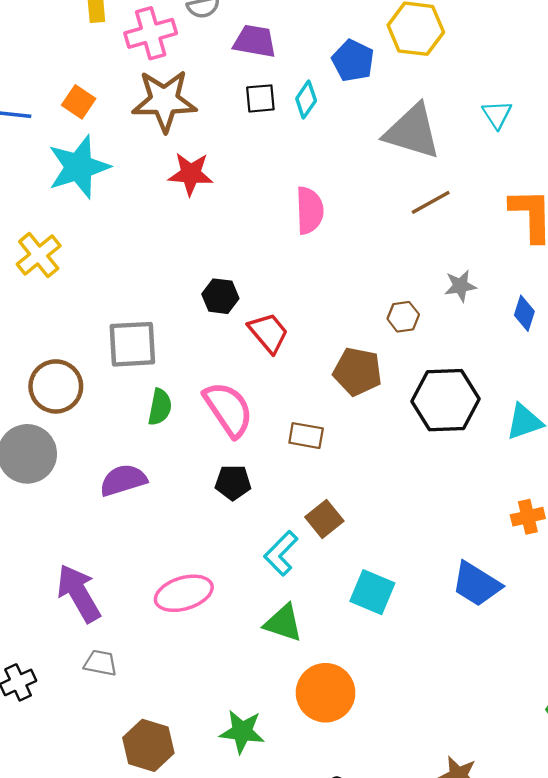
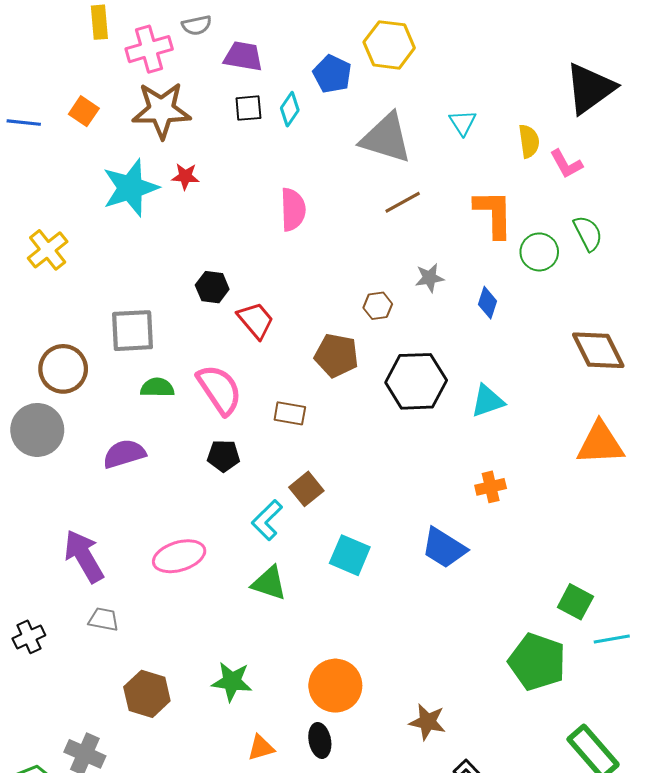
cyan star: (79, 167) -> (130, 188), moved
red star: (191, 174) -> (185, 176), size x0.7
green semicircle: (160, 407) -> (157, 388), turned -100
orange circle: (326, 693) -> (335, 686), moved

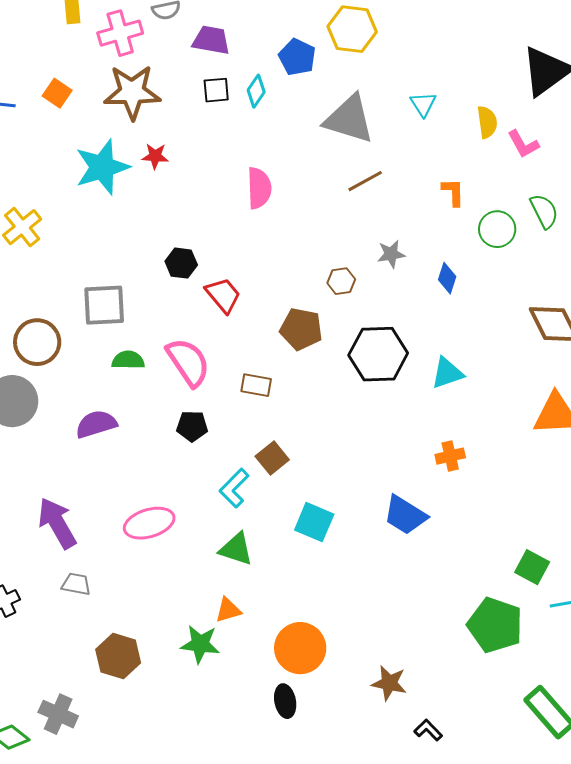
orange L-shape: (494, 214) -> (453, 192), size x0.6
orange triangle: (261, 748) -> (228, 610), moved

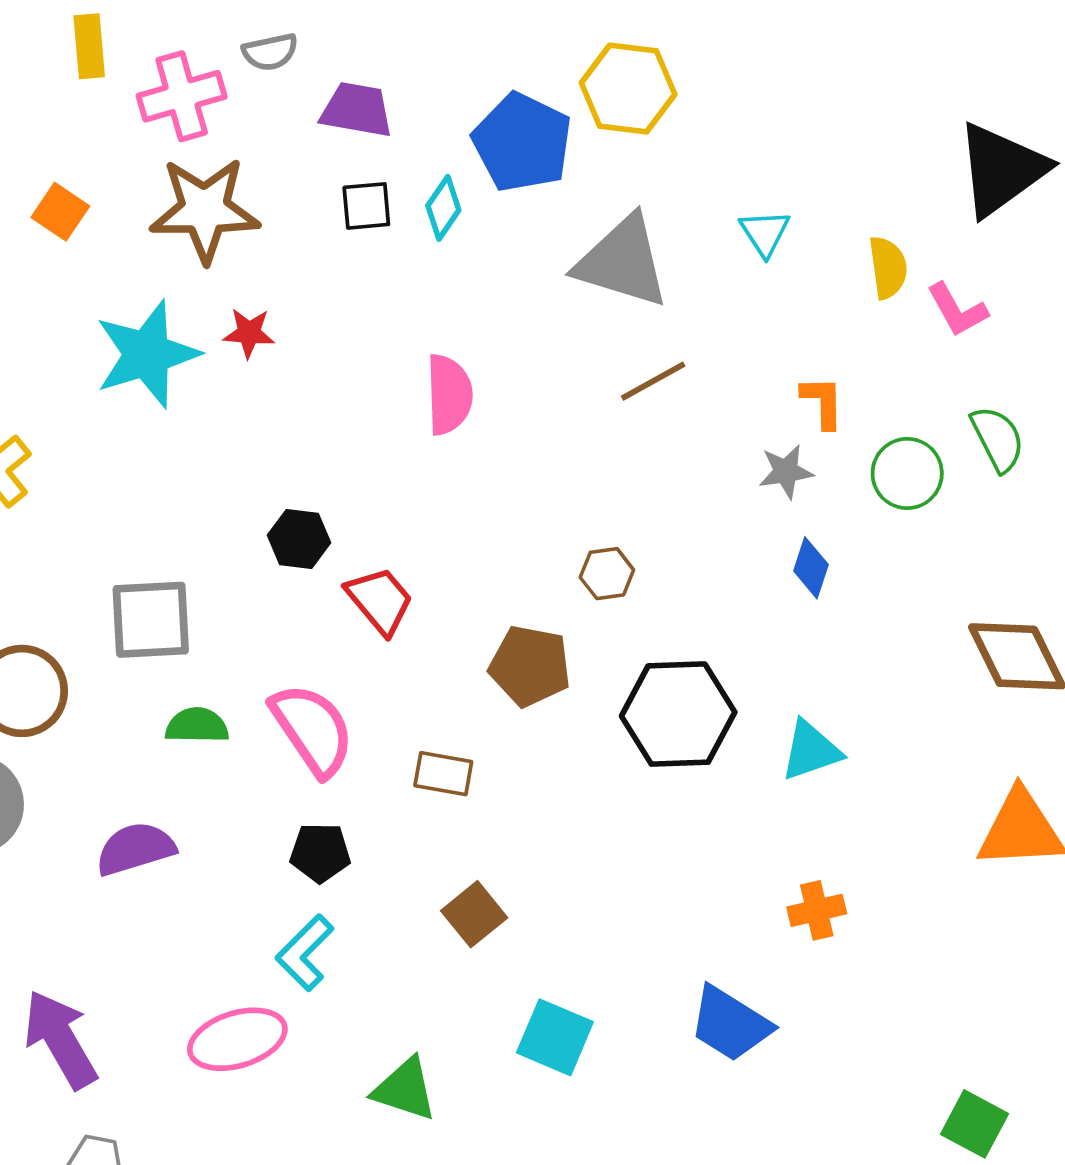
blue pentagon: (297, 57) -> (522, 142), size x1.4
gray star: (391, 254) -> (786, 472), moved
cyan L-shape: (234, 488) -> (305, 953), moved

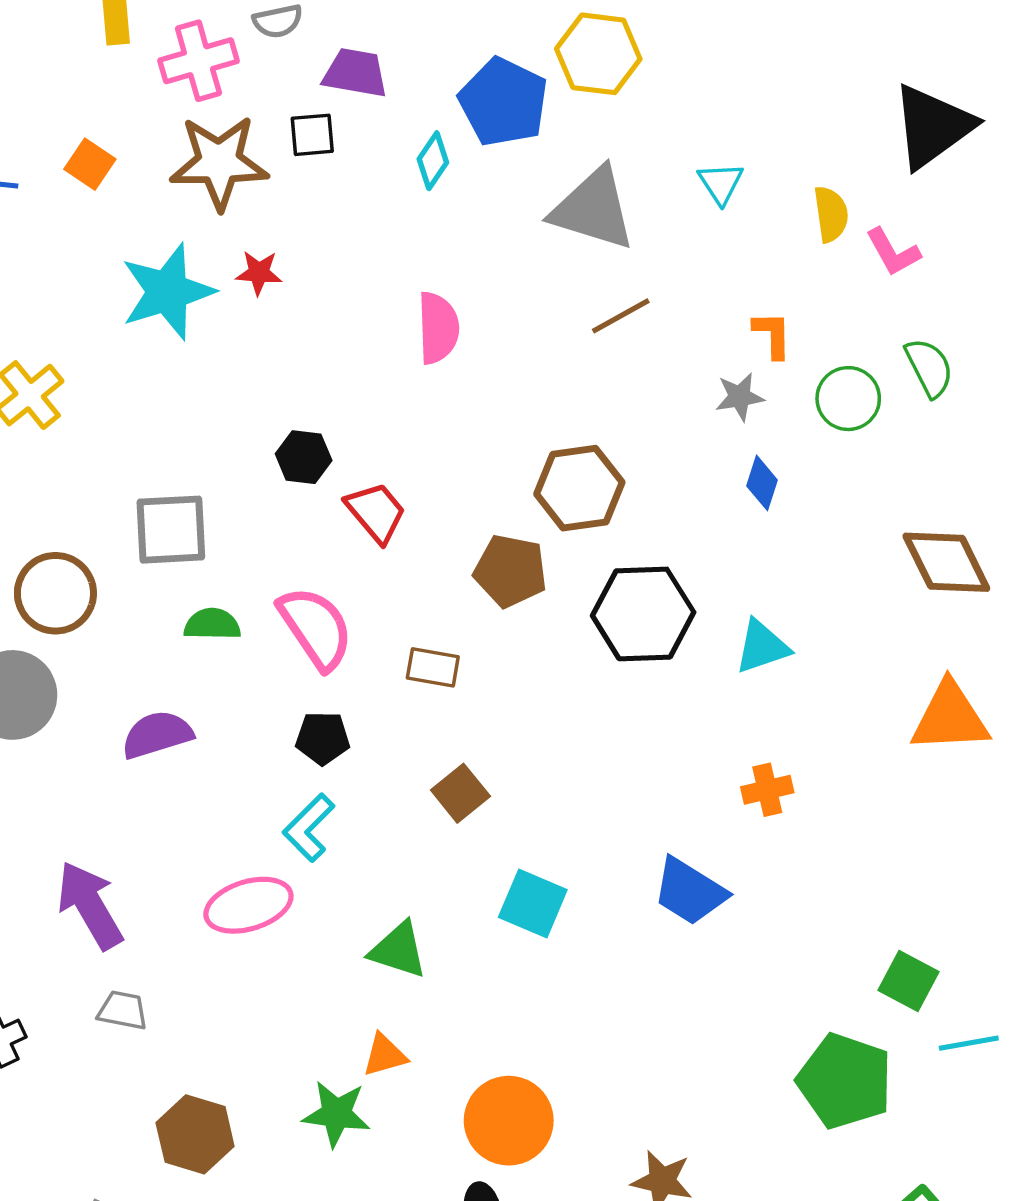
black square: (366, 206) -> (312, 135), moved
brown hexagon: (607, 574) -> (579, 488), size x1.8

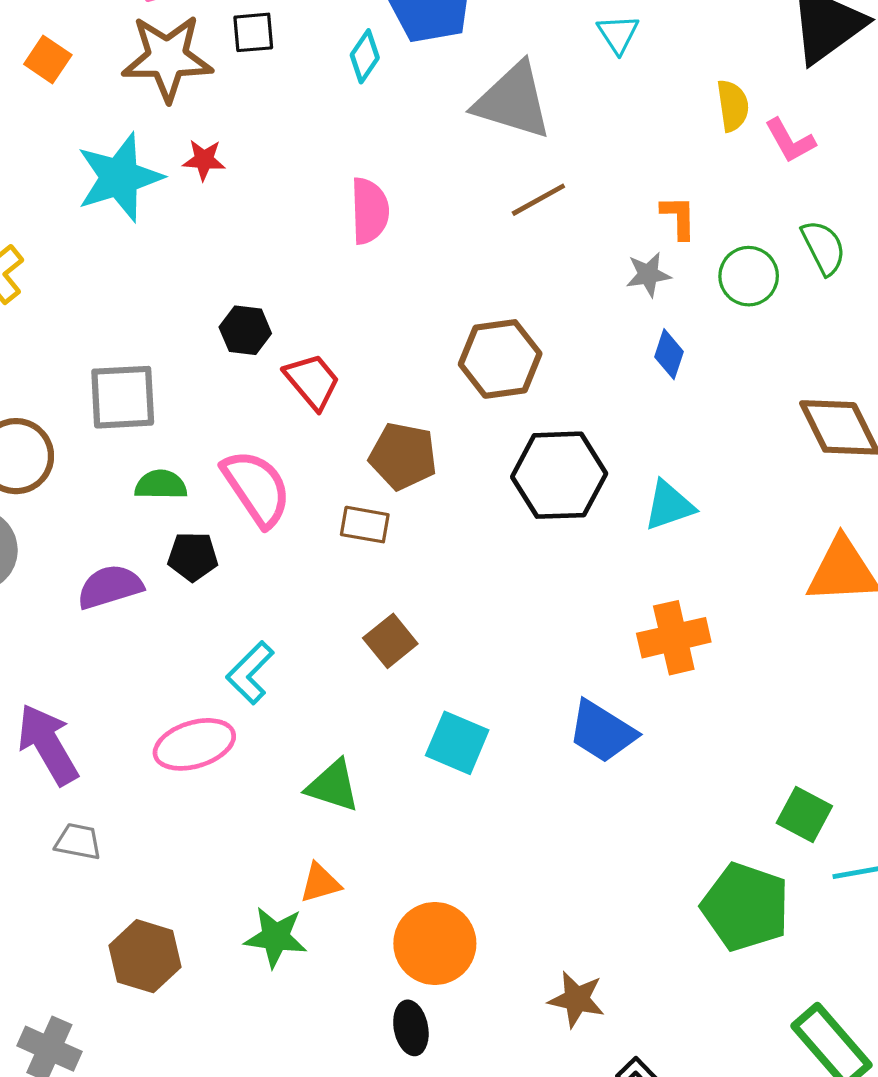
cyan triangle: (721, 183) -> (618, 34), moved
brown pentagon: (510, 571) -> (403, 456), moved
black pentagon: (323, 738) -> (193, 556), moved
orange cross: (767, 790) -> (674, 638), size x1.5

